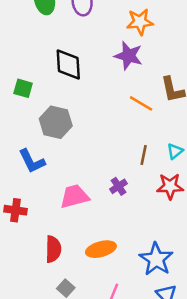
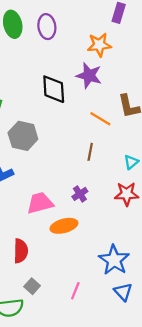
black diamond: (68, 64) -> (54, 89), moved
brown line: (144, 155) -> (90, 152), moved
orange ellipse: (101, 249) -> (64, 226), moved

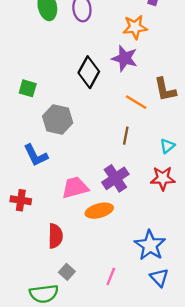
black diamond: (54, 89) -> (89, 72), turned 32
purple cross: (80, 194) -> (115, 178), size x1.6

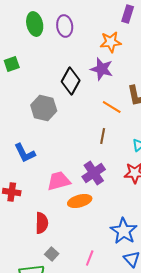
green square: (28, 88) -> (12, 64), moved, turned -35
gray hexagon: (58, 119) -> (44, 108), moved

